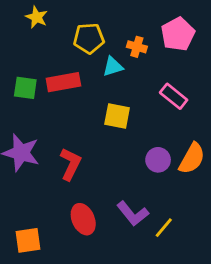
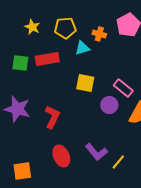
yellow star: (37, 17) -> (32, 27), moved
pink rectangle: (174, 96) -> (123, 88), moved
purple circle: (158, 160) -> (109, 105), moved

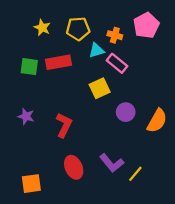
yellow square: (85, 83) -> (100, 88), turned -36
pink rectangle: (123, 88) -> (117, 63), moved
purple star: (17, 109) -> (26, 116), size x0.6

